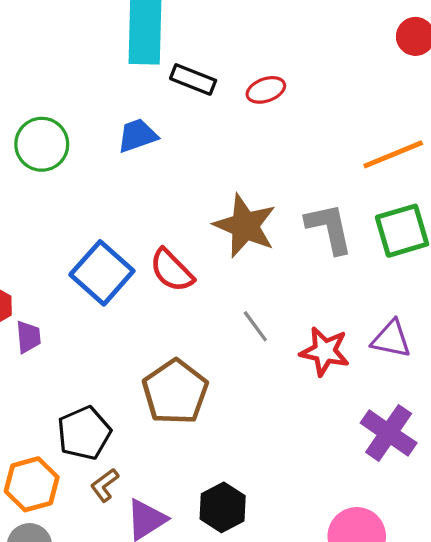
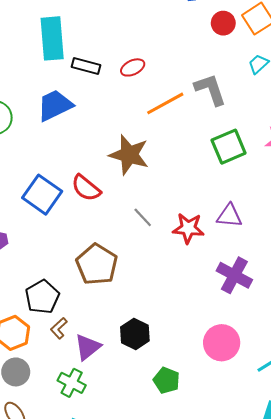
blue trapezoid: (137, 136) -> (55, 105), size x1.4
orange line: (393, 154) -> (165, 103), moved
gray L-shape: (329, 228) -> (210, 90), moved

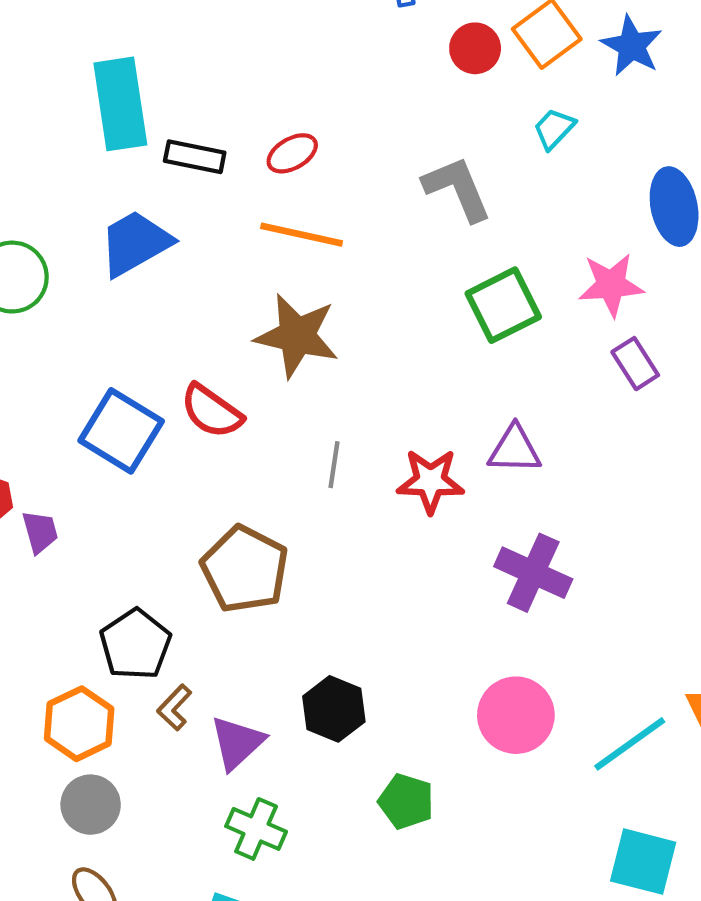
orange line: (165, 103) -> (302, 235), moved, turned 45
gray line: (143, 217) -> (334, 465), turned 55
green cross: (72, 383) -> (256, 829), moved

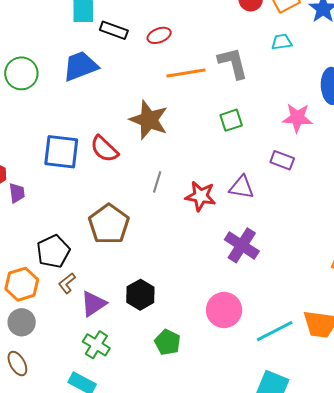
cyan trapezoid: (554, 129) -> (282, 42), turned 30
orange line: (302, 235) -> (186, 73), moved, turned -30
green square: (503, 305) -> (231, 120), moved, size x0.7
purple rectangle: (635, 364) -> (282, 160), moved, turned -45
blue square: (121, 431) -> (61, 152), turned -33

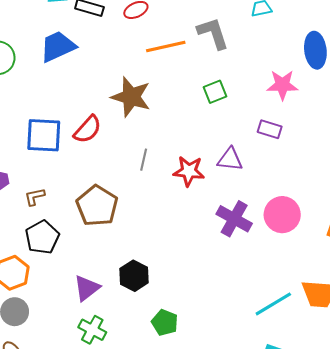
red semicircle: (104, 149) -> (87, 129), turned -88
brown L-shape: (67, 283) -> (35, 197), moved, turned 30
pink circle: (224, 310) -> (282, 215), moved

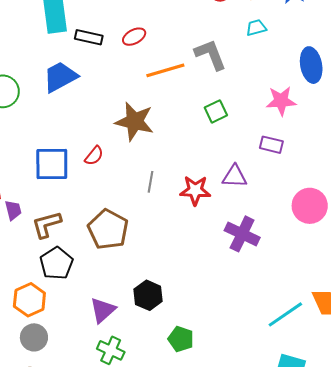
red semicircle: (87, 129) -> (94, 156), size x0.7
brown L-shape: (35, 197) -> (47, 224), size x1.5
pink circle: (282, 215) -> (310, 206), moved

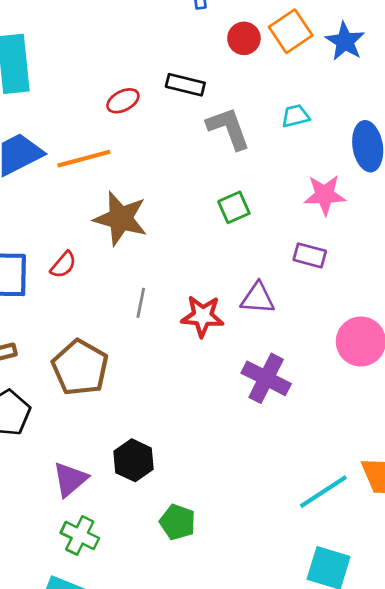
cyan trapezoid: (256, 28) -> (295, 116), moved
black rectangle: (89, 37) -> (185, 85), moved
orange line: (165, 70) -> (84, 159), moved

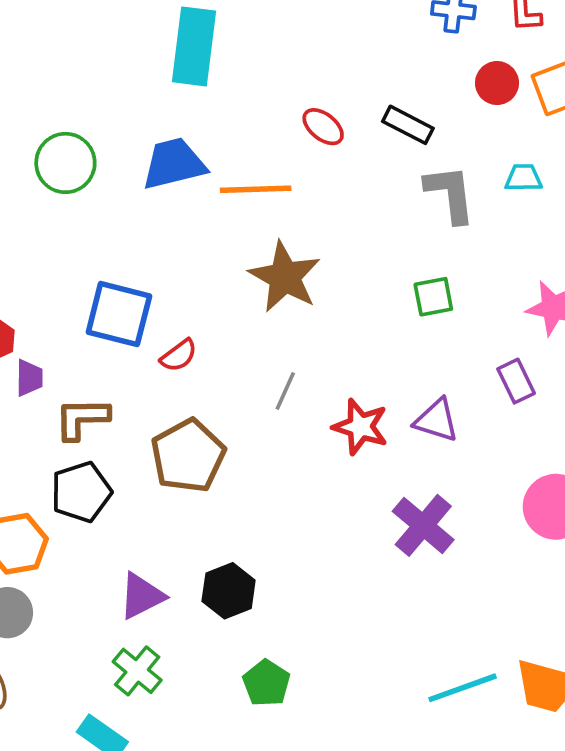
red ellipse: (123, 101) -> (323, 127), turned 52
cyan trapezoid: (295, 116) -> (523, 178), moved
purple rectangle: (310, 255) -> (516, 381), turned 36
red semicircle: (63, 265) -> (179, 355), moved

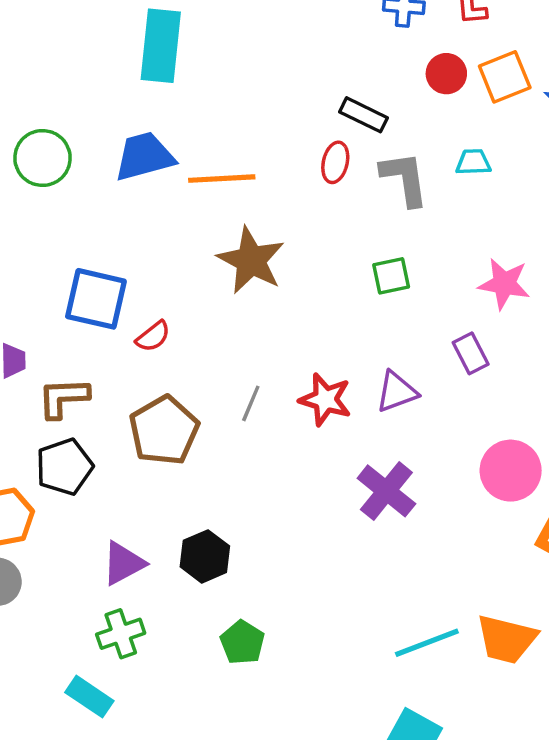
red ellipse: (323, 127) -> (335, 162), moved, turned 66
gray line: (285, 391) -> (251, 403), moved
purple triangle: (436, 420) -> (397, 392), turned -36
green cross: (137, 671) -> (121, 634), turned 33

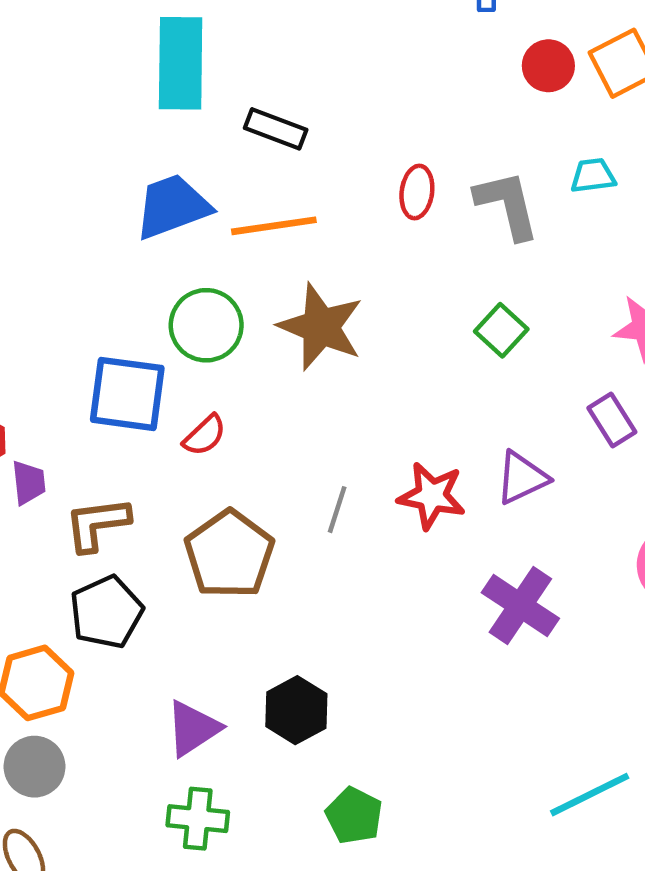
black rectangle: (363, 115) -> (276, 129), moved
green circle: (42, 158) -> (206, 325), moved
green square: (391, 276) -> (501, 330), turned -30
green cross: (121, 634) -> (198, 819), turned 30

